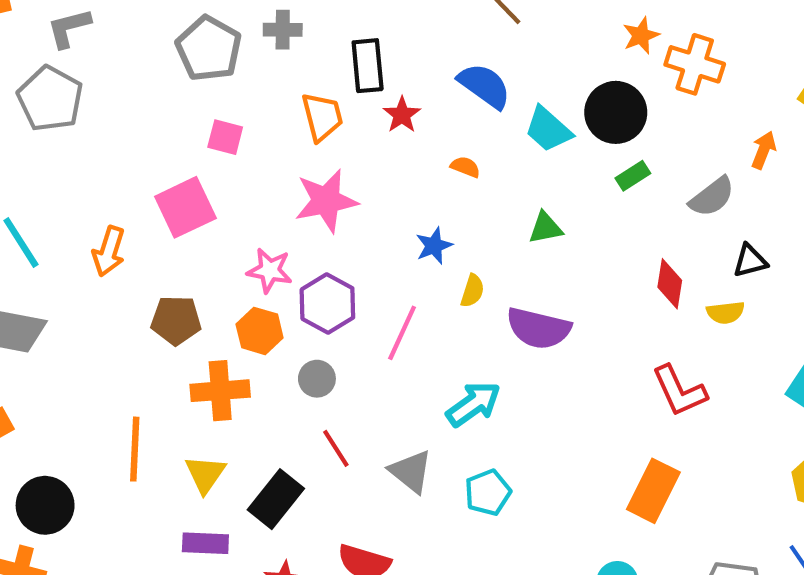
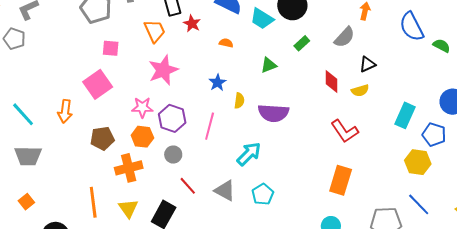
gray pentagon: (50, 99) -> (14, 39), moved, size x0.7
green rectangle: (633, 176) -> (302, 43), moved

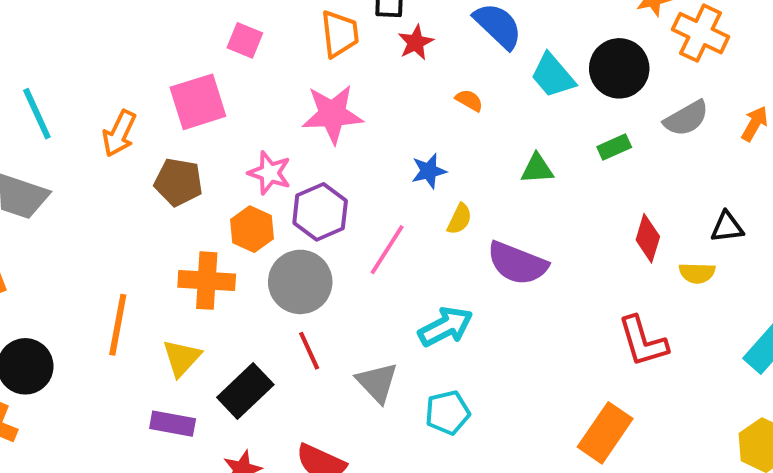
gray semicircle: (344, 37) -> (686, 118), moved
brown pentagon: (102, 138) -> (178, 182), moved
gray circle: (173, 155) -> (300, 282), size x1.8

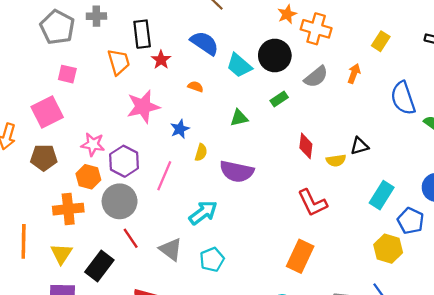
pink star: (332, 114) -> (143, 107), moved
black triangle: (727, 227) -> (359, 146), moved

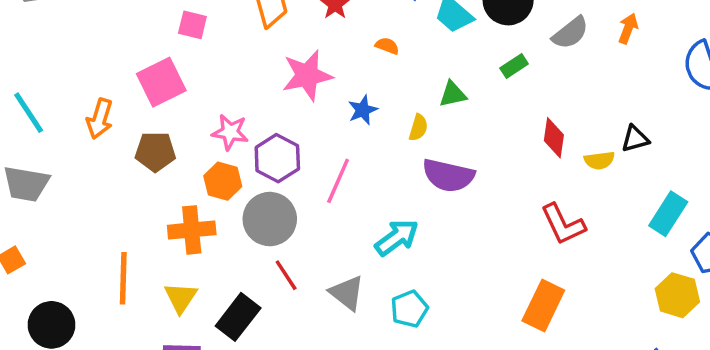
yellow semicircle: (201, 152) -> (418, 128), moved

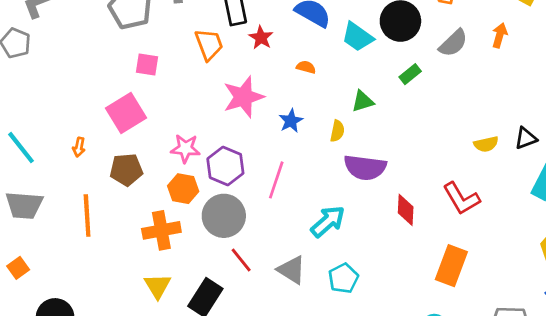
orange arrow: (100, 119) -> (79, 147), size x0.6
red diamond: (554, 138) -> (406, 210), moved
black triangle: (635, 139) -> (526, 138), moved
orange line: (123, 278) -> (87, 216), moved

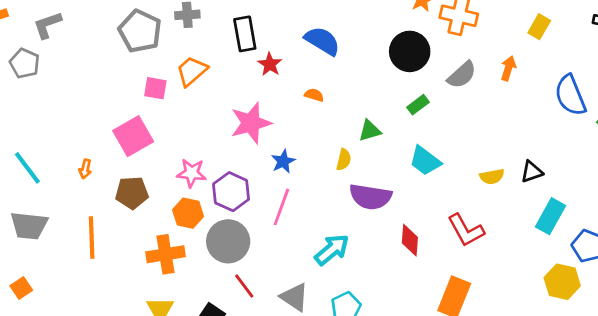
cyan trapezoid: (358, 37) -> (425, 161), moved
orange trapezoid: (209, 44) -> (192, 71), moved, turned -112
blue star: (291, 121) -> (283, 161), moved

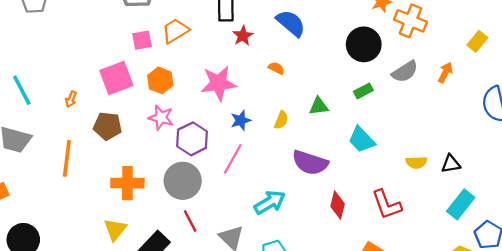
pink square: (155, 88) -> (142, 40), turned -30
yellow semicircle: (344, 160) -> (281, 120), moved
orange hexagon: (188, 213) -> (160, 80), moved

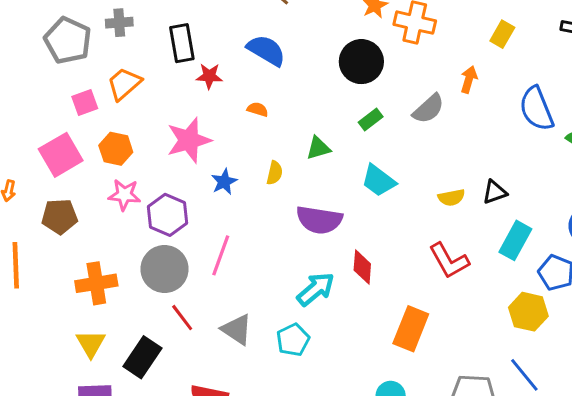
red star: (243, 36) -> (209, 76), turned -30
gray semicircle: (405, 72) -> (429, 109), moved
pink line: (233, 159) -> (221, 255), moved
cyan arrow: (270, 202) -> (316, 289), moved
red L-shape: (387, 205) -> (449, 261), moved

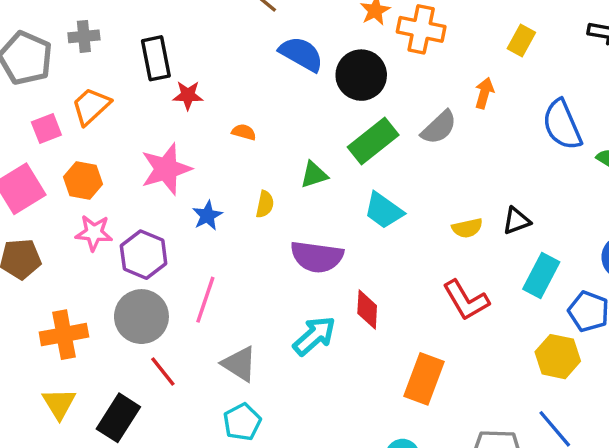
blue semicircle: (266, 50) -> (301, 54), moved
green rectangle: (371, 120) -> (373, 141), size x1.8
gray triangle: (237, 329) -> (239, 364), moved
cyan pentagon: (293, 340) -> (242, 422), moved

